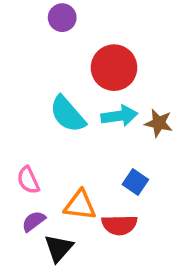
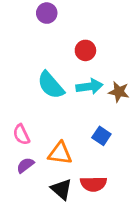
red circle: (114, 68) -> (85, 50), size x0.6
red semicircle: (119, 225) -> (93, 184), moved
black triangle: (59, 248) -> (61, 189), moved, turned -30

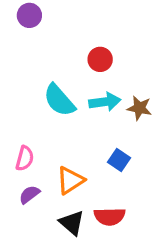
purple circle: (47, 13) -> (29, 15), moved
pink semicircle: (21, 135) -> (25, 158), turned -140
orange triangle: (60, 153) -> (70, 180), turned -40

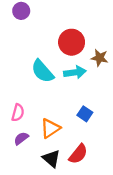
red circle: (100, 59) -> (72, 42), size x1.5
brown star: (139, 108) -> (99, 58), moved
red semicircle: (110, 216) -> (78, 154), turned -50

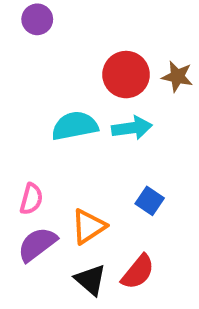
brown star: (99, 58) -> (177, 77), moved
cyan semicircle: (42, 71) -> (75, 126), turned 120
purple semicircle: (21, 138) -> (37, 244), size x1.5

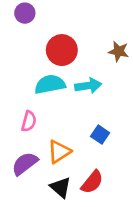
red circle: (126, 75) -> (62, 50), moved
pink semicircle: (31, 199) -> (29, 121), moved

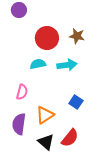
brown star: (119, 51) -> (77, 36), moved
cyan semicircle: (50, 84) -> (38, 64), size x0.7
purple semicircle: (25, 164) -> (19, 124), turned -45

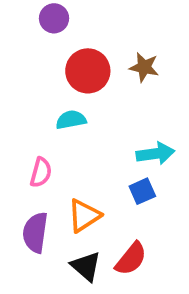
purple circle: (19, 10) -> (54, 18), moved
cyan arrow: (67, 65) -> (155, 154), moved
blue square: (76, 102) -> (142, 191), turned 32

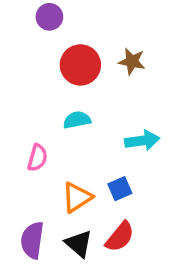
cyan semicircle: (71, 120) -> (77, 120), moved
blue square: (142, 191) -> (120, 189), moved
purple semicircle: (35, 232) -> (32, 240), moved

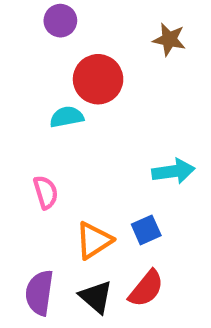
brown star: (132, 61) -> (169, 39), moved
cyan semicircle: (77, 120) -> (67, 117), moved
pink semicircle: (37, 158) -> (46, 192), turned -32

